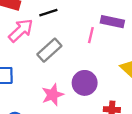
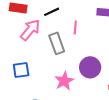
pink line: (91, 35) -> (75, 28), moved
gray rectangle: (49, 50) -> (57, 43), turned -60

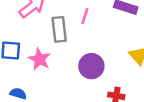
pink star: (64, 81) -> (40, 59), moved, turned -30

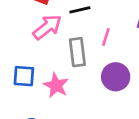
purple circle: (91, 66) -> (116, 77), moved

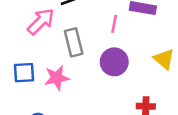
pink line: (106, 37) -> (114, 24), moved
pink star: (56, 85) -> (57, 78), turned -30

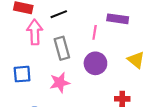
pink arrow: (41, 22) -> (35, 32), turned -45
pink star: (57, 78) -> (60, 83), moved

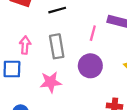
pink arrow: (35, 32) -> (25, 45), moved, size x0.7

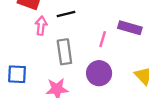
pink arrow: (25, 45) -> (41, 26), moved

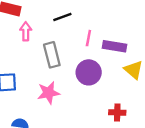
black line: (66, 14) -> (62, 17), moved
purple rectangle: (130, 28) -> (115, 46), moved

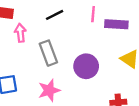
pink line: (88, 38) -> (93, 14), moved
purple rectangle: (115, 46) -> (116, 24), moved

